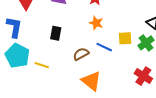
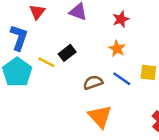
black rectangle: (56, 33) -> (67, 53), turned 32
yellow line: (42, 65) -> (46, 62), moved

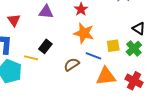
orange star: (117, 49) -> (84, 33), size x1.5
orange triangle: (100, 117) -> (106, 76), moved, turned -40

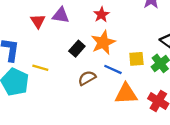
red triangle: (14, 20) -> (38, 21), moved
orange star: (84, 33) -> (103, 42), turned 30
black rectangle: (45, 46) -> (77, 49), moved

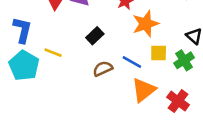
orange star: (103, 42) -> (146, 24), moved
orange triangle: (126, 94) -> (144, 90), turned -40

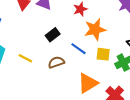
yellow line: (53, 53) -> (25, 58), moved
blue line: (132, 62) -> (79, 49), moved

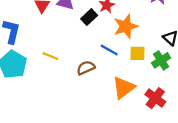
black rectangle: (53, 35) -> (89, 17), moved
yellow line: (25, 58) -> (50, 56), moved

